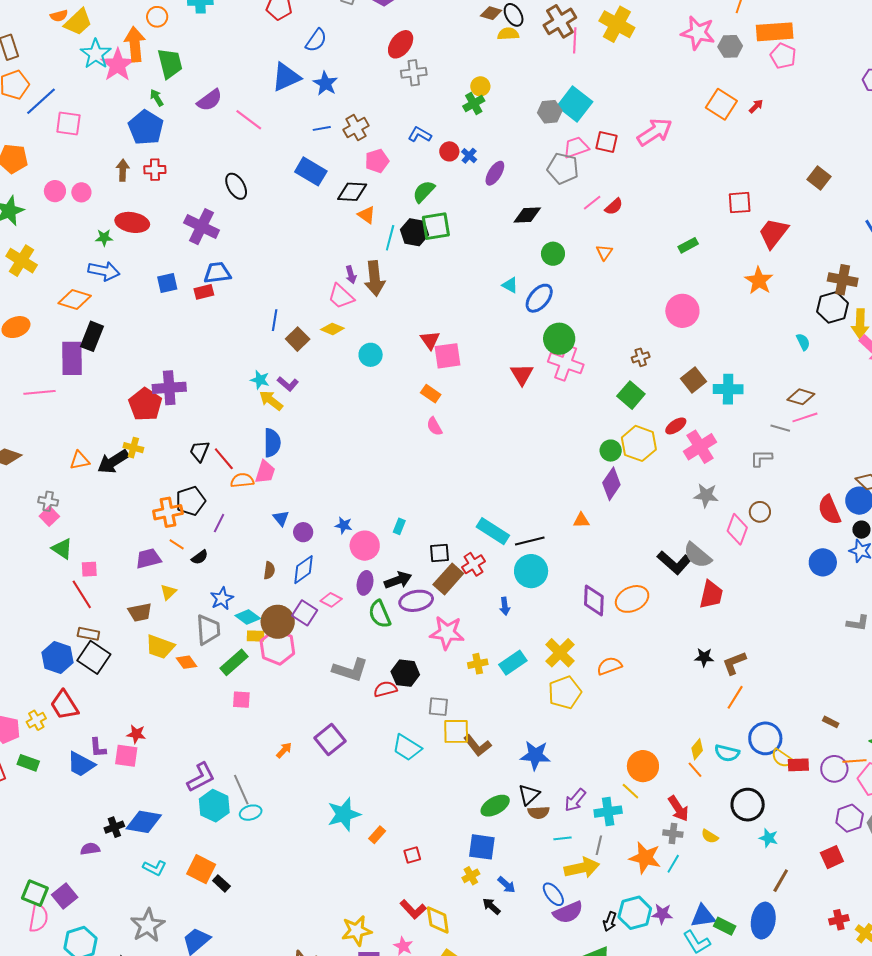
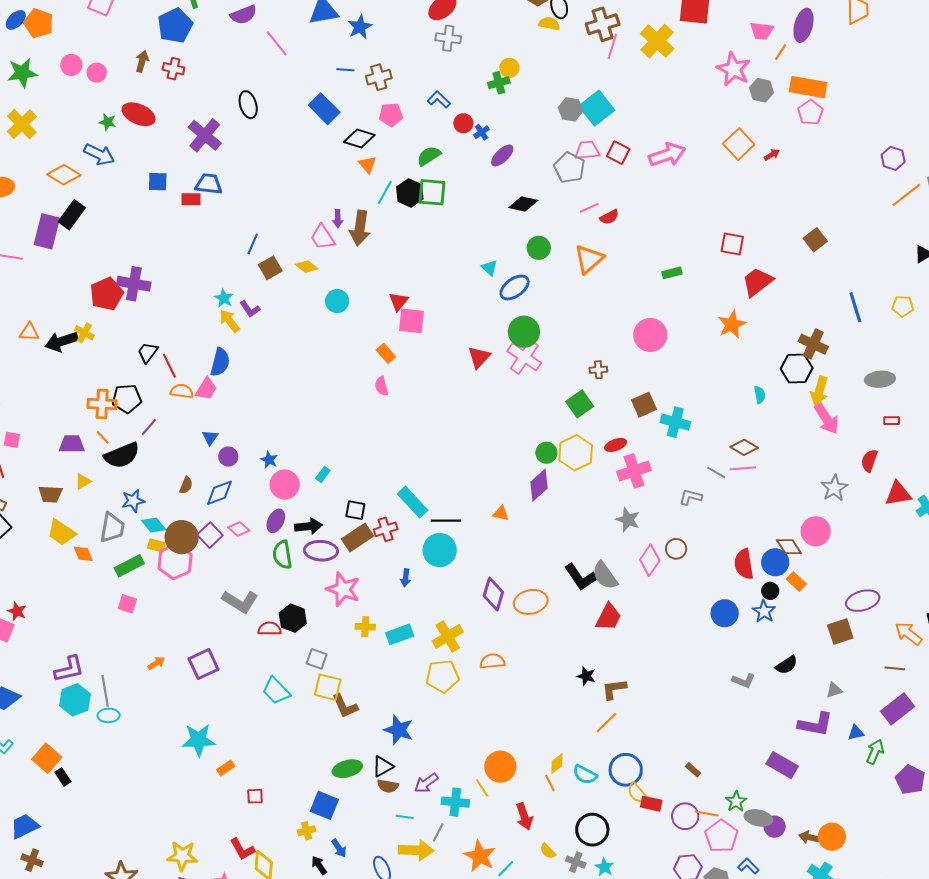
orange triangle: (604, 252) -> (589, 259), size x1.8
black semicircle: (200, 557) -> (122, 455), size x2.0
gray cross: (673, 834) -> (576, 862), moved

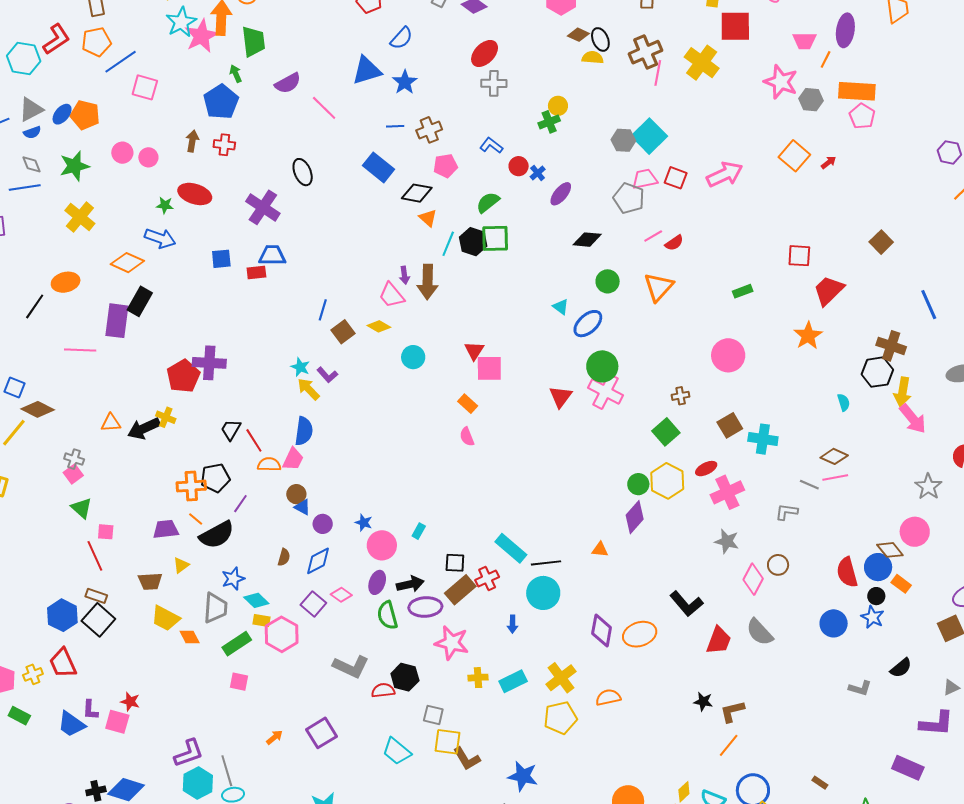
blue triangle: (210, 438) -> (302, 507), turned -30
brown circle: (182, 537) -> (296, 494), moved, size x0.6
gray semicircle: (605, 576) -> (760, 632), moved

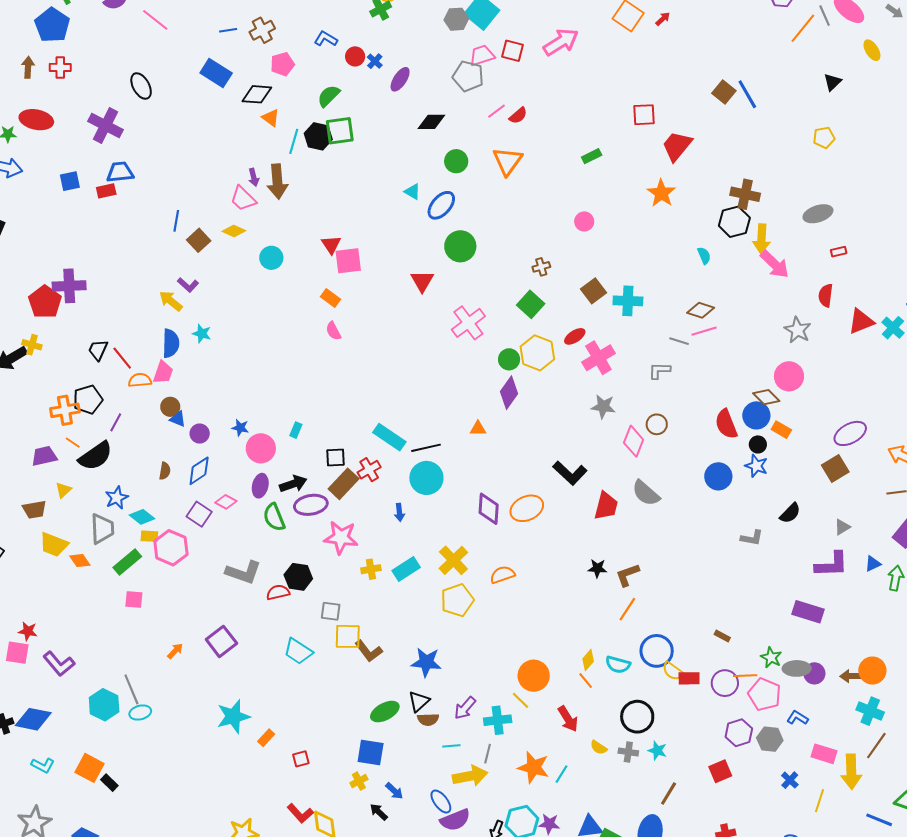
blue line: (929, 305) -> (747, 94), moved
pink circle: (728, 355) -> (584, 221), size x0.6
cyan star: (300, 367) -> (202, 334), moved
pink cross: (605, 391) -> (468, 323), moved, turned 32
purple L-shape: (189, 753) -> (59, 664), moved, turned 76

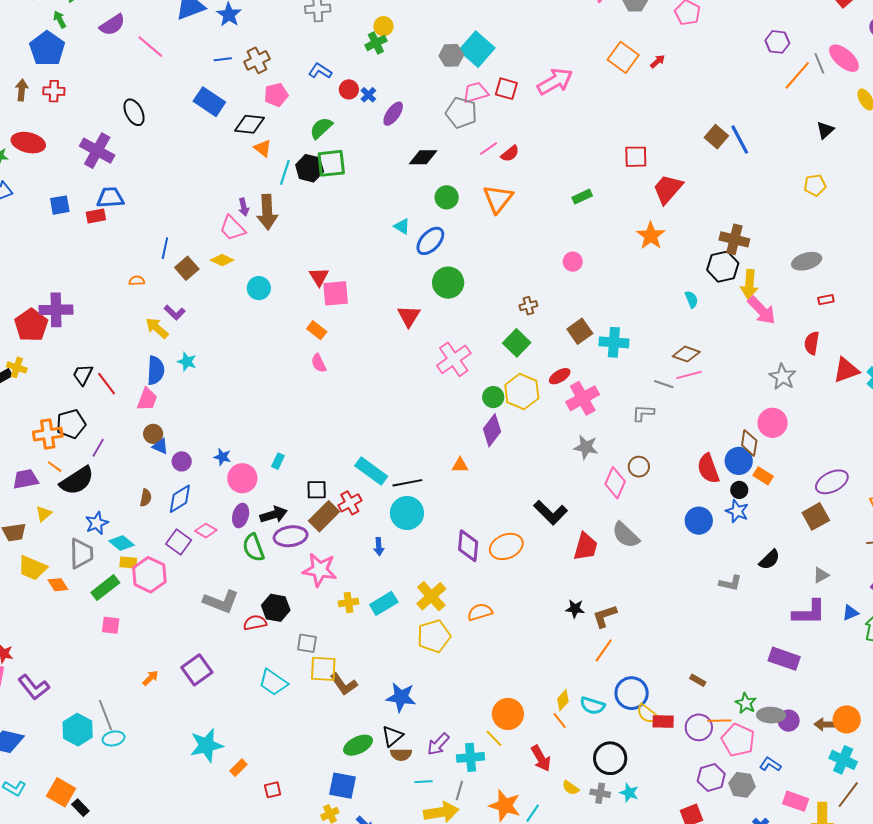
orange semicircle: (140, 380) -> (137, 281), moved, size x0.7
brown diamond: (766, 397) -> (749, 443), turned 52

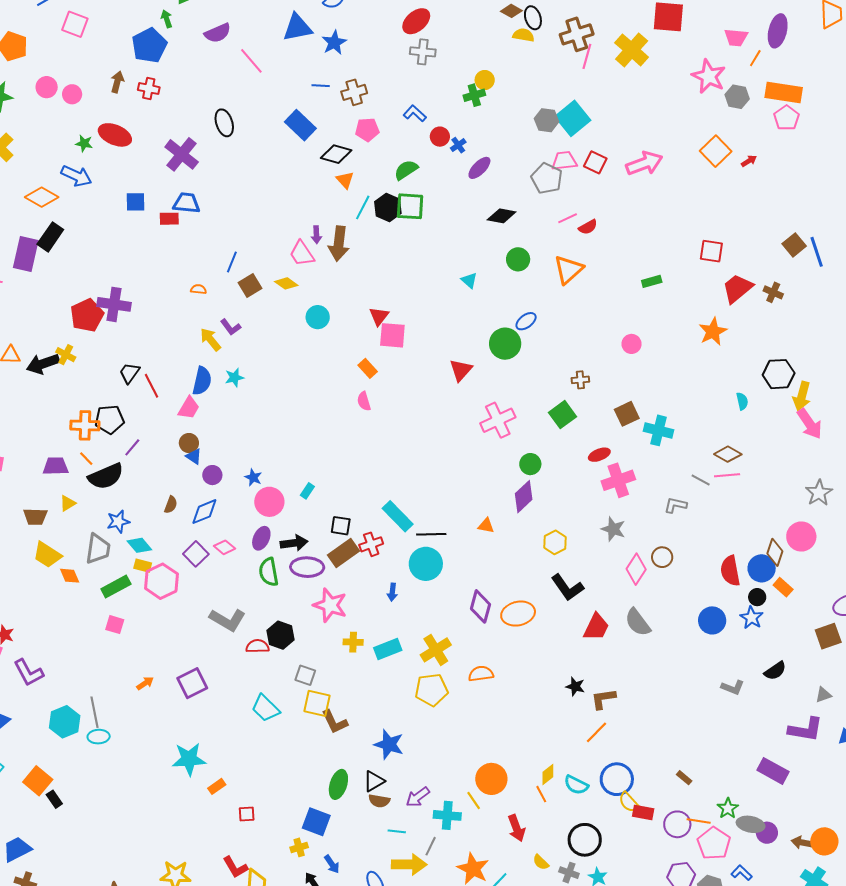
brown cross: (734, 239) -> (773, 292), moved, size x0.7
blue ellipse: (430, 241) -> (526, 321), moved, size x0.7
cyan star: (187, 362) -> (234, 378), turned 30
yellow hexagon: (522, 392) -> (555, 542), moved, size x0.7
green ellipse: (358, 745) -> (338, 784), turned -56

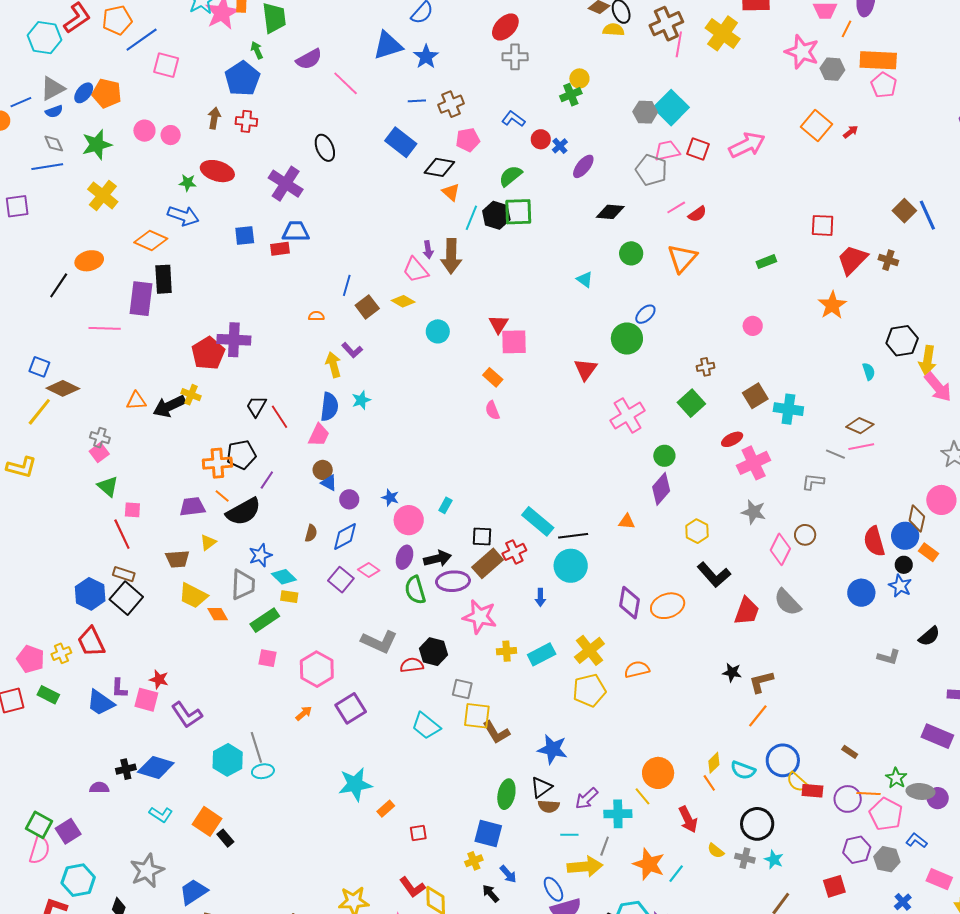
black rectangle: (50, 237) -> (164, 279), turned -32
yellow arrow: (210, 339) -> (333, 365), turned 30
pink hexagon: (161, 581) -> (317, 669), moved

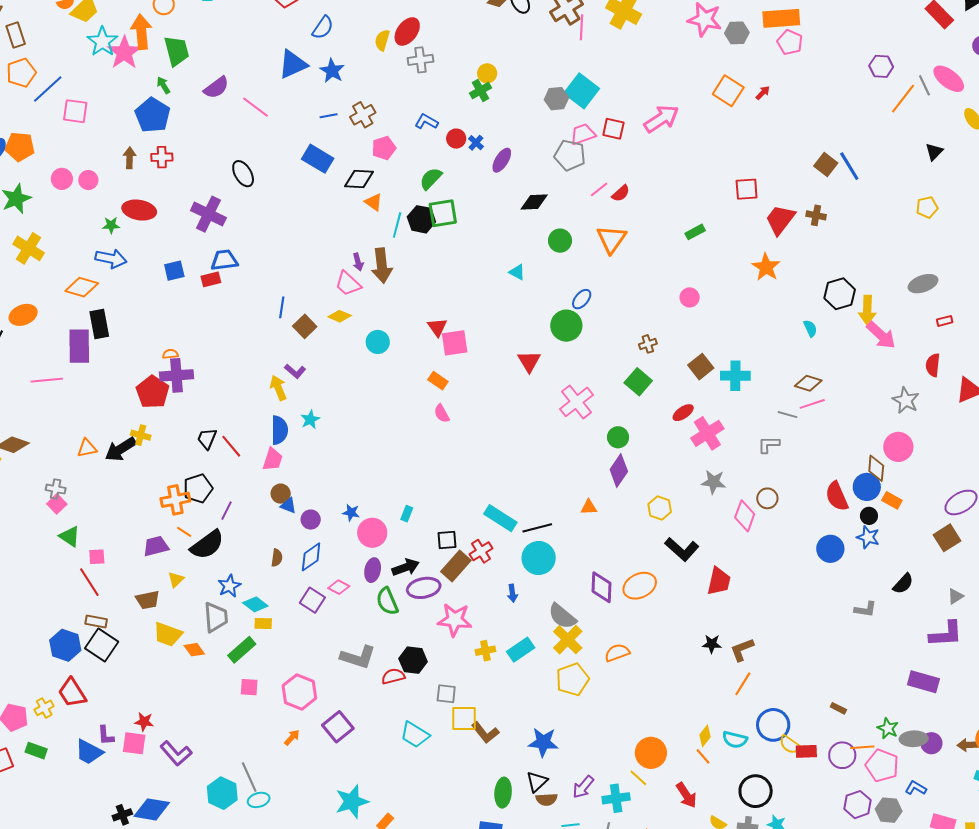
yellow semicircle: (613, 30) -> (382, 40), moved, turned -70
orange semicircle: (316, 316) -> (170, 354), moved
gray semicircle: (787, 602) -> (562, 616), moved

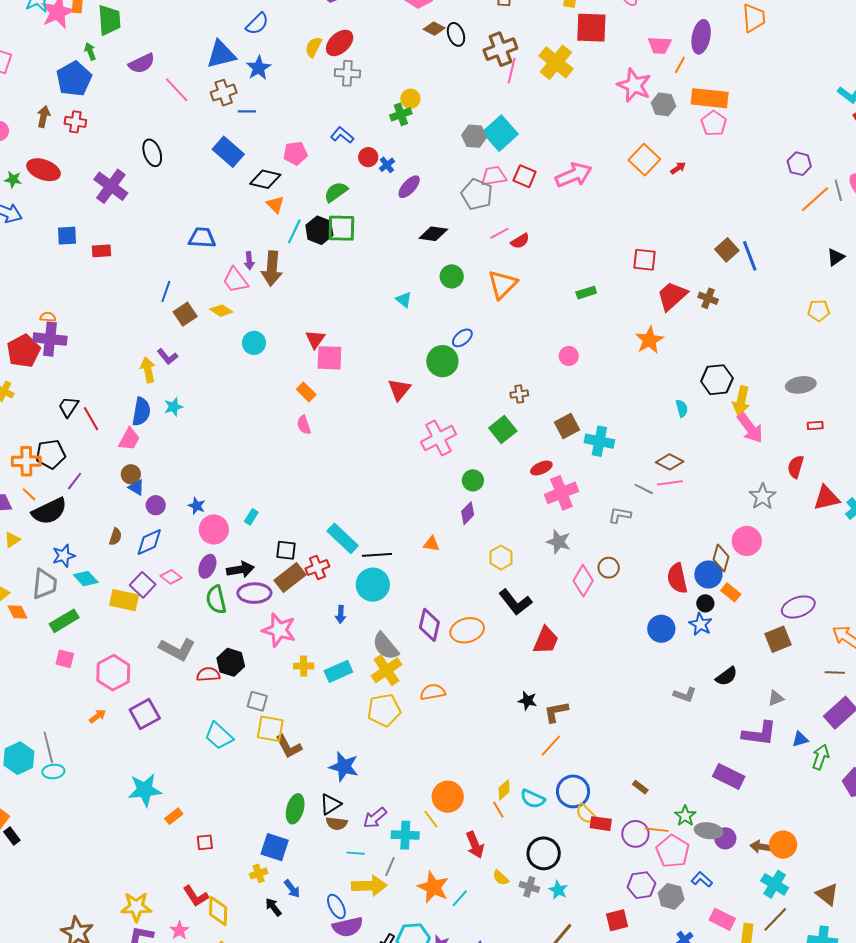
brown cross: (363, 115) -> (224, 93), moved
blue trapezoid: (224, 260) -> (202, 238), moved
purple diamond: (619, 471) -> (468, 513), size x0.7
yellow rectangle: (263, 623) -> (124, 600), moved, size x1.6

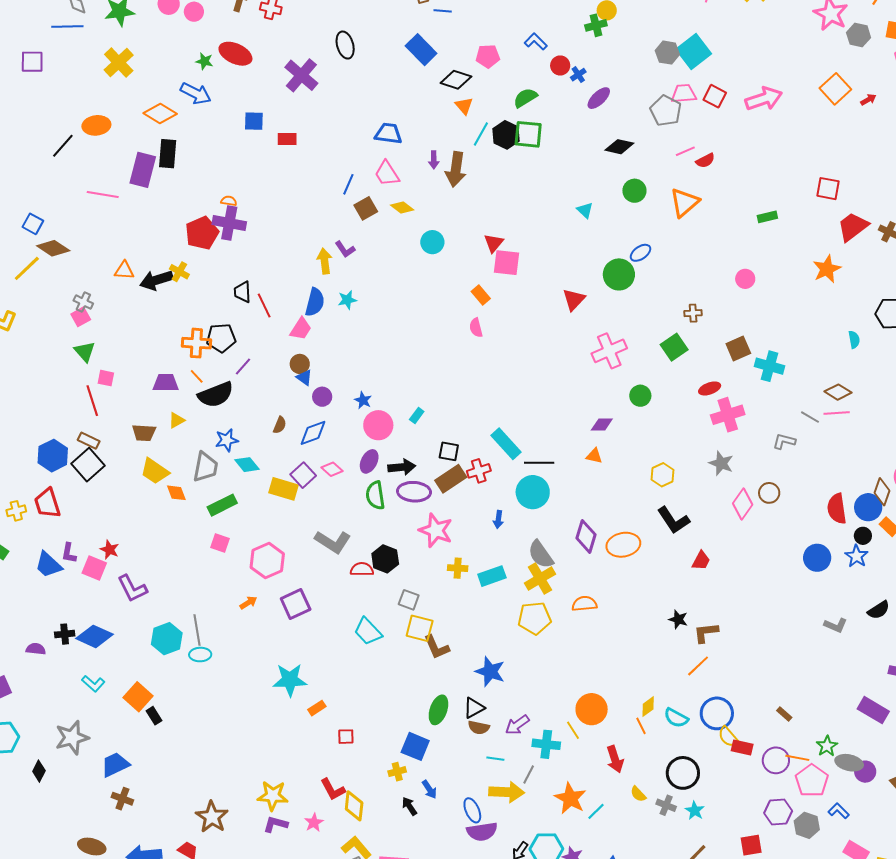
pink trapezoid: (235, 280) -> (387, 174), moved
black trapezoid: (68, 407) -> (243, 292), turned -40
purple diamond: (468, 513) -> (602, 425), moved, turned 40
red trapezoid: (546, 640) -> (701, 561), size x0.7

